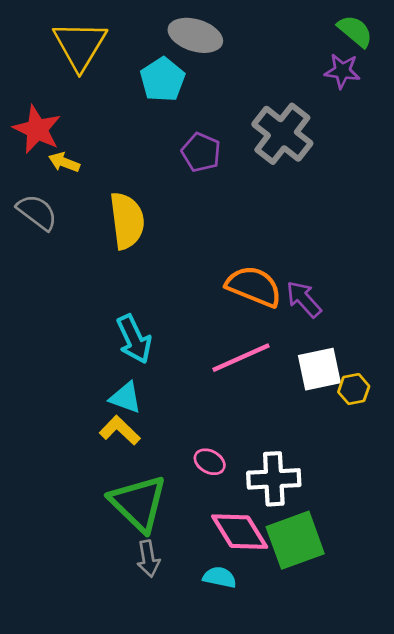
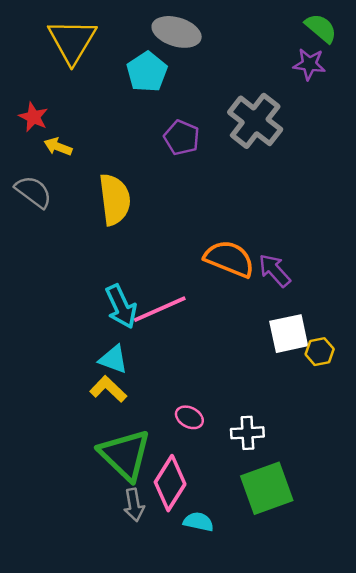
red star: (37, 129) -> (33, 117), size x0.7
pink line: (241, 358) -> (160, 309), moved
white cross: (274, 479) -> (247, 433), size x0.7
pink diamond: (240, 532) -> (170, 483), moved, turned 64

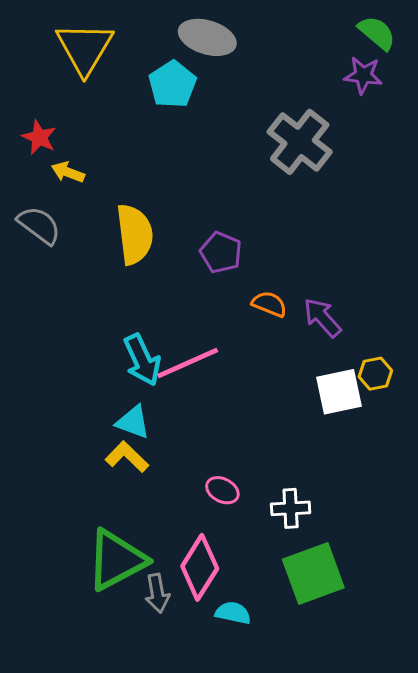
purple pentagon: (182, 138) -> (221, 252), moved
orange semicircle: (229, 259) -> (269, 304), size x0.6
yellow hexagon: (320, 352) -> (375, 374), moved
green triangle: (125, 455) -> (116, 560), moved, turned 48

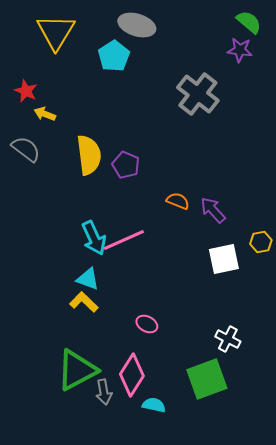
purple pentagon: (221, 252) -> (126, 165), moved
yellow hexagon: (375, 374) -> (261, 242), moved
white cross: (291, 508) -> (228, 339), moved, turned 30

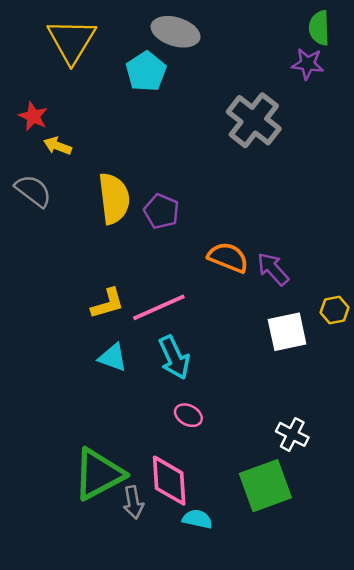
green semicircle: (249, 22) -> (319, 28), turned -132
orange semicircle: (178, 201) -> (228, 257), size x1.4
cyan arrow: (94, 238) -> (174, 357), moved
yellow L-shape: (84, 302) -> (108, 304), moved, turned 120
pink diamond: (132, 375) -> (169, 481), turned -36

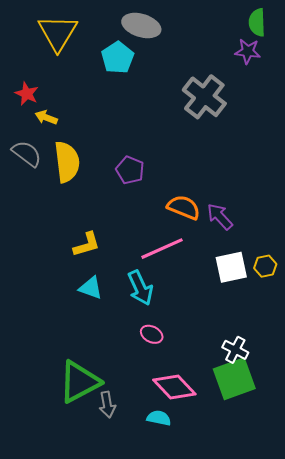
yellow semicircle: (114, 198) -> (67, 162), moved
pink line: (159, 307) -> (162, 249), moved
yellow hexagon: (335, 310) -> (265, 266), moved
pink diamond: (169, 481) -> (174, 387), moved, turned -39
green square: (265, 486) -> (234, 379), moved

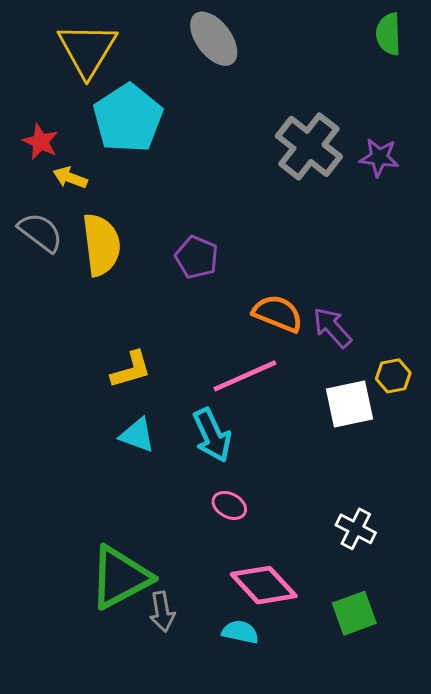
gray ellipse: (141, 26) -> (214, 39), turned 36
purple star: (248, 51) -> (379, 157), moved
cyan pentagon: (118, 58) -> (128, 118), moved, size x1.4
yellow hexagon: (265, 266) -> (393, 376), moved
green square: (234, 379) -> (354, 613), moved, size x0.7

